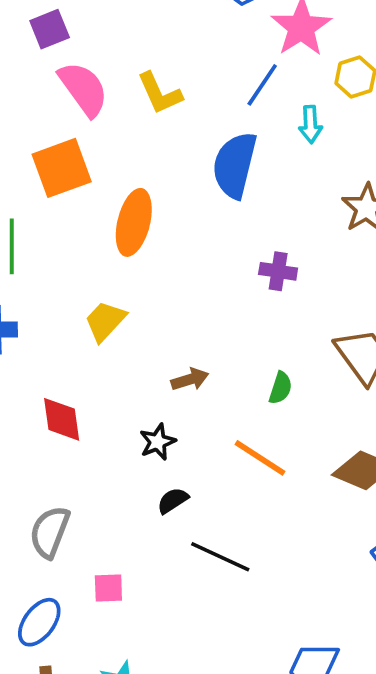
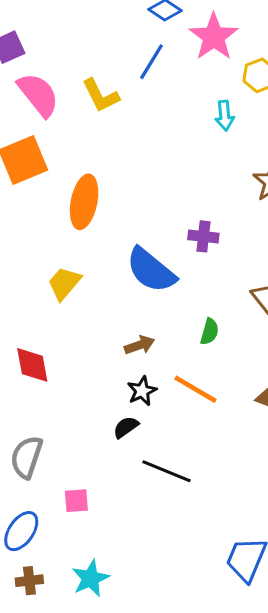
blue line: (262, 85) -> (152, 62), moved
blue semicircle: (235, 165) -> (151, 270), moved, turned -62
brown arrow: (190, 379) -> (140, 345), moved
black star: (158, 442) -> (142, 391), moved

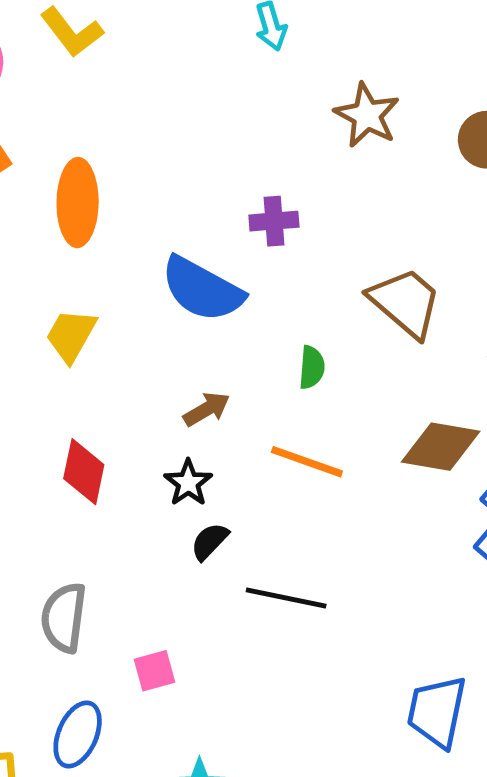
red diamond: (32, 365) -> (84, 472), moved, turned 33
black star: (142, 391) -> (188, 483), moved

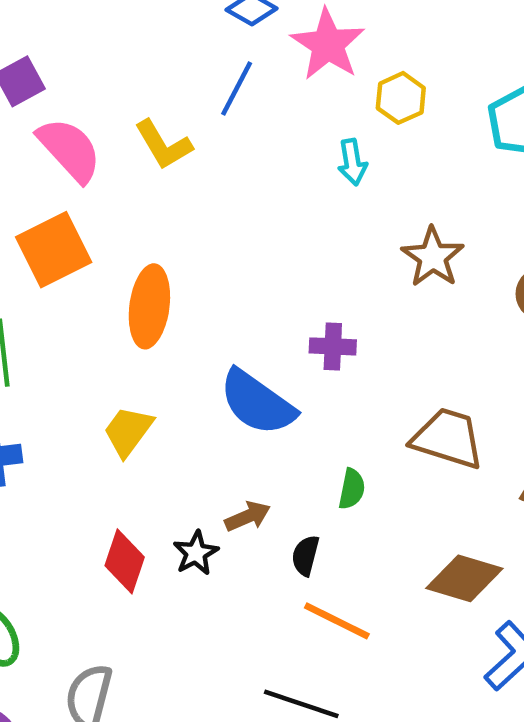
brown trapezoid: (405, 302) -> (448, 438), turned -30
orange line: (307, 462) -> (337, 621), moved
black star: (188, 483) -> (196, 553), moved
black semicircle: (210, 541) -> (305, 555), moved, turned -36

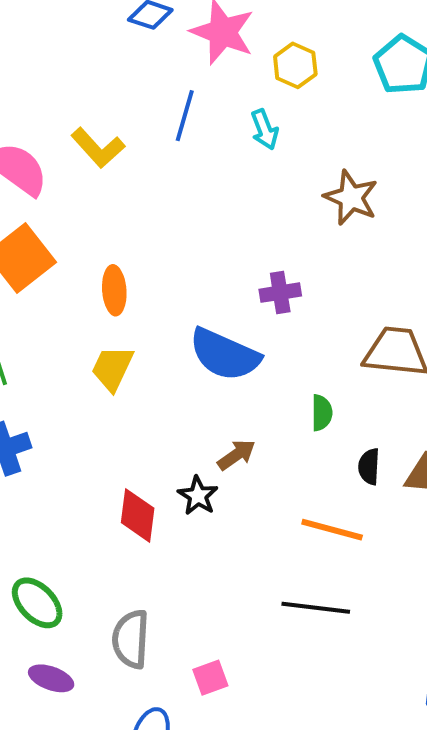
blue line: (237, 88) -> (185, 116), moved
orange ellipse: (149, 306) -> (114, 290), size x0.7
yellow trapezoid: (128, 431) -> (112, 368), moved
black semicircle: (305, 555) -> (369, 467), moved

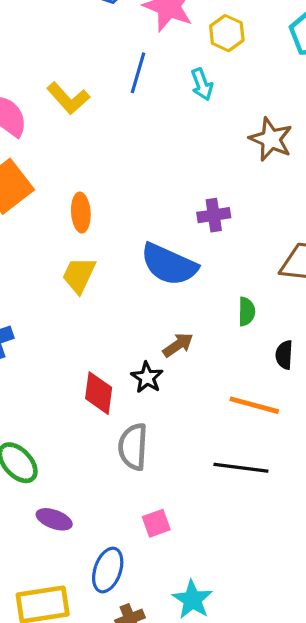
gray semicircle: (131, 639) -> (133, 447), moved
purple ellipse: (51, 678) -> (54, 519), moved

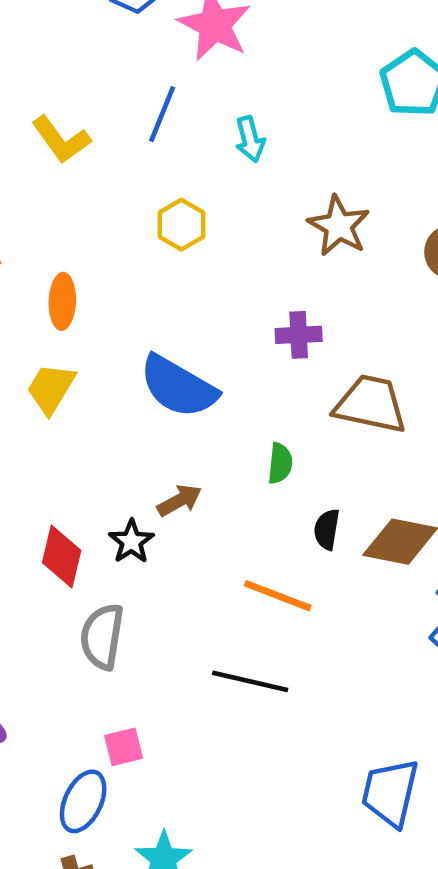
yellow hexagon: (227, 33) -> (181, 225), moved
purple cross: (214, 215) -> (299, 335), moved
blue ellipse: (108, 570) -> (83, 801), moved

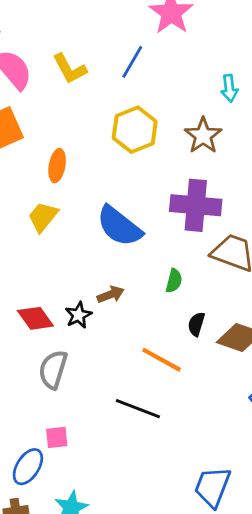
cyan arrow: (250, 139) -> (229, 88), moved
yellow hexagon: (181, 225) -> (135, 130), size x1.5
brown star: (339, 226) -> (203, 136), moved
purple cross: (299, 335) -> (196, 205), size x1.8
red diamond: (62, 556) -> (35, 318), turned -57

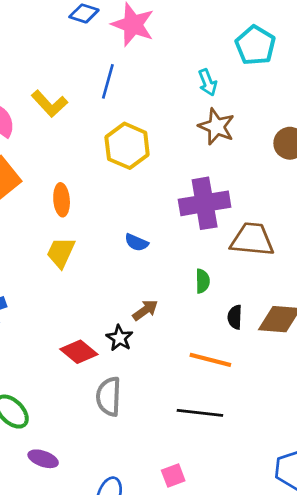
brown star: (203, 136) -> (216, 127), moved
blue semicircle: (119, 226) -> (137, 242), size x0.5
pink square: (57, 437) -> (173, 476), moved

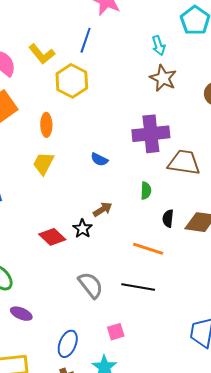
yellow hexagon: (127, 146) -> (72, 81), moved
gray semicircle: (109, 397) -> (91, 285), moved, turned 136

